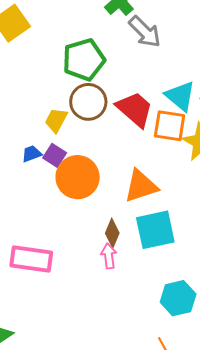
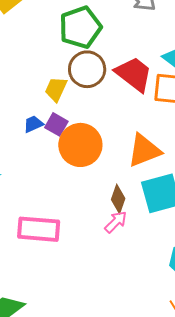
pink arrow: (109, 256) -> (116, 222), turned 55

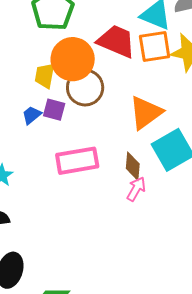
brown circle: (87, 69) -> (85, 88), moved
orange circle: (80, 145) -> (73, 59), moved
pink rectangle: (39, 229) -> (77, 161), moved

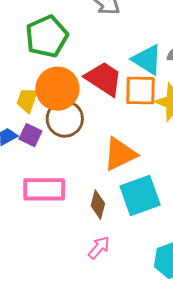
pink arrow: (136, 189) -> (99, 248), moved

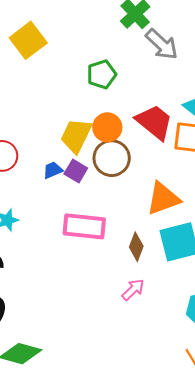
green pentagon: (47, 36) -> (102, 74), size x0.7
orange circle: (57, 89) -> (107, 127), size x0.7
yellow trapezoid: (27, 100) -> (76, 136), size x1.4

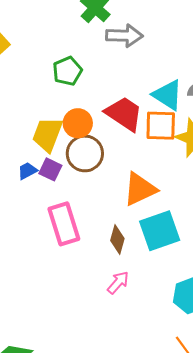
gray arrow: (162, 44) -> (124, 36), turned -36
pink rectangle: (84, 226) -> (64, 224), turned 72

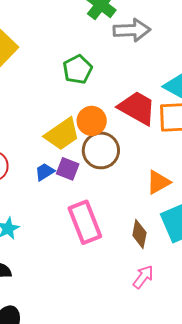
yellow trapezoid: (47, 134) -> (62, 134), turned -141
orange triangle: (140, 189) -> (158, 182), size x0.7

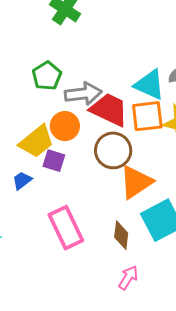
gray arrow: (132, 30) -> (83, 94), moved
brown circle: (101, 150) -> (113, 150), moved
purple square: (68, 169) -> (54, 161), moved
orange triangle: (158, 182) -> (136, 182), size x1.4

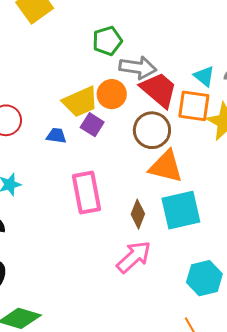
cyan triangle: (150, 85) -> (204, 76), size x0.7
blue trapezoid: (22, 180) -> (56, 136), turned 30
orange triangle: (136, 182) -> (166, 167), turned 33
pink arrow: (128, 278) -> (134, 257), size x1.5

